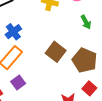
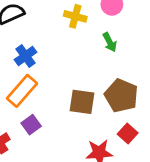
green arrow: (86, 22) -> (110, 42), moved
brown square: (56, 52) -> (82, 102), moved, turned -30

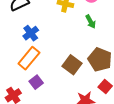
brown square: (82, 102) -> (72, 65), turned 30

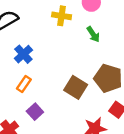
orange rectangle: (29, 58) -> (24, 84), size x0.6

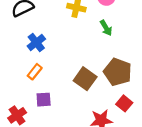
purple square: (35, 112) -> (44, 100), turned 35

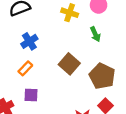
brown square: (85, 79) -> (69, 64), moved

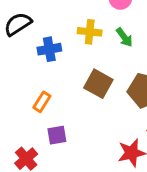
yellow cross: (70, 13) -> (90, 32), moved
blue cross: (29, 41) -> (49, 49), moved, turned 35

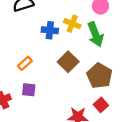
green arrow: (124, 37) -> (95, 34), size x1.6
blue cross: (49, 49) -> (50, 30), moved

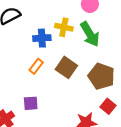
orange rectangle: (25, 63) -> (36, 66), moved

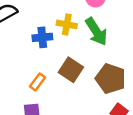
orange rectangle: (36, 66) -> (38, 82), moved

